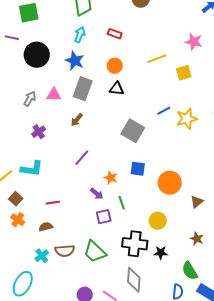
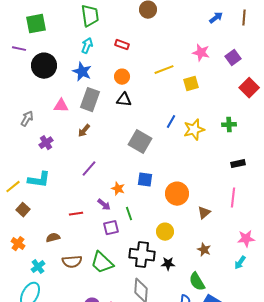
gray arrow: (30, 99) -> (27, 119), moved
blue line: (164, 111) -> (171, 122), turned -32
red line: (53, 203) -> (76, 214), moved
orange cross: (18, 220) -> (18, 244), moved
cyan cross: (42, 256) -> (38, 267), moved

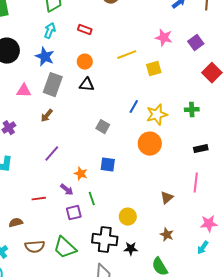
gray square: (140, 142) -> (103, 127), size x0.6
orange circle: (177, 194) -> (150, 144), moved

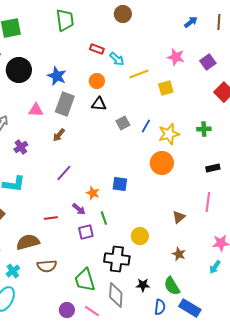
cyan arrow: (50, 31) -> (117, 59), moved, turned 112
gray square: (103, 127) -> (123, 123), moved, turned 32
brown semicircle: (16, 223) -> (28, 242), size x1.6
green trapezoid: (65, 248) -> (85, 280), moved, turned 30
black star: (131, 249) -> (143, 285), moved

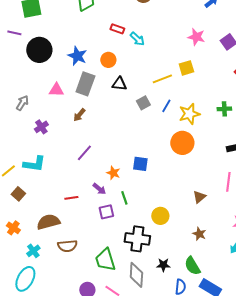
yellow line: (139, 74) -> (162, 79), moved
orange circle: (97, 81) -> (108, 60), moved

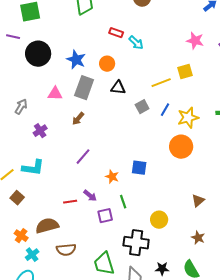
purple arrow: (99, 189) -> (90, 196), moved
orange cross: (13, 228) -> (21, 236), moved

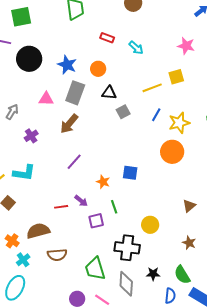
cyan arrow: (136, 43) -> (136, 48), moved
gray square: (142, 107) -> (123, 112), moved
brown arrow: (78, 119) -> (69, 124), size x1.5

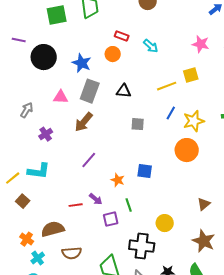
green square: (21, 17) -> (57, 15), moved
orange circle: (98, 69) -> (113, 54), moved
gray square: (123, 112) -> (138, 124), moved, turned 32
brown star: (189, 243) -> (204, 241), size x1.6

